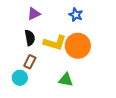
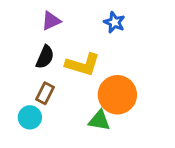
black semicircle: (30, 38) -> (45, 57), turned 35
orange circle: (78, 46) -> (117, 95), moved

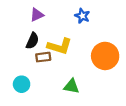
brown rectangle: (45, 93) -> (43, 57), moved, turned 56
orange circle: (117, 95) -> (105, 56), moved

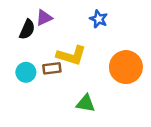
black semicircle: (32, 41) -> (27, 29), moved
cyan circle: (22, 84) -> (26, 72), moved

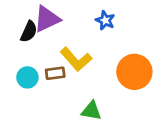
purple triangle: (44, 18) -> (47, 19), size x1.5
yellow L-shape: (71, 55) -> (76, 59), turned 32

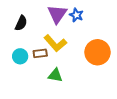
purple triangle: (47, 19) -> (57, 14), moved, turned -30
green triangle: (91, 111) -> (55, 75), moved

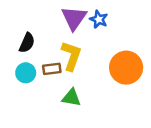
black semicircle: (21, 23) -> (27, 43), moved
yellow L-shape: (55, 43) -> (71, 56), turned -120

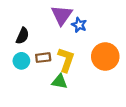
blue star: (99, 19) -> (79, 25), moved
yellow L-shape: (71, 56) -> (66, 60), moved

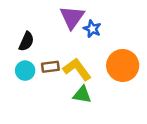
yellow L-shape: (66, 60) -> (77, 69), turned -55
green triangle: (60, 82) -> (82, 95), moved

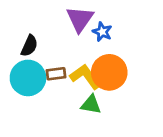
orange circle: (123, 65) -> (109, 72), moved
cyan circle: (25, 71) -> (28, 78), size x1.6

